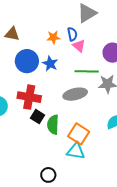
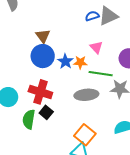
brown triangle: (12, 34) -> (43, 36), moved, turned 35
blue semicircle: (72, 34) -> (92, 16), moved, turned -104
orange star: (53, 37) -> (80, 62), moved
green semicircle: (53, 125) -> (29, 119), moved

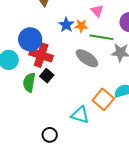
blue circle: (43, 56) -> (30, 39), moved
gray ellipse: (86, 95) -> (87, 58), turned 40
orange square: (85, 135) -> (103, 99), moved

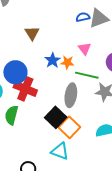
gray ellipse: (87, 58) -> (71, 95), turned 60
black square: (47, 76) -> (56, 117), moved, size x1.5
orange square: (103, 99) -> (69, 127), moved

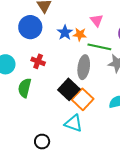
blue circle: (15, 72) -> (30, 27), moved
red cross: (25, 89) -> (38, 61), size x0.6

